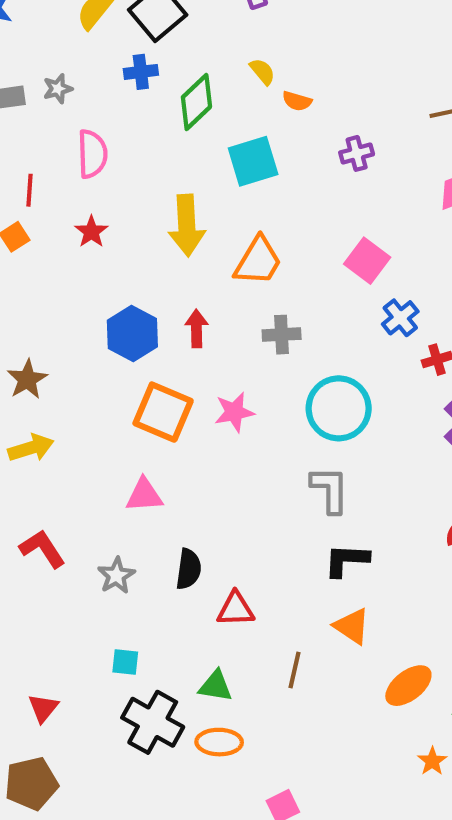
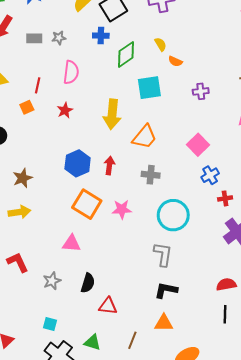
orange triangle: (352, 626) -> (164, 323), turned -42

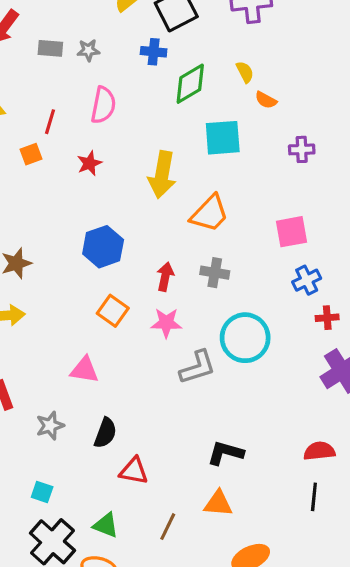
pink square: (198, 145) -> (291, 232), turned 30
red arrow: (109, 166) -> (165, 277), moved
orange square: (87, 204) -> (113, 311), size x0.7
gray L-shape: (163, 254) -> (198, 367), moved, turned 60

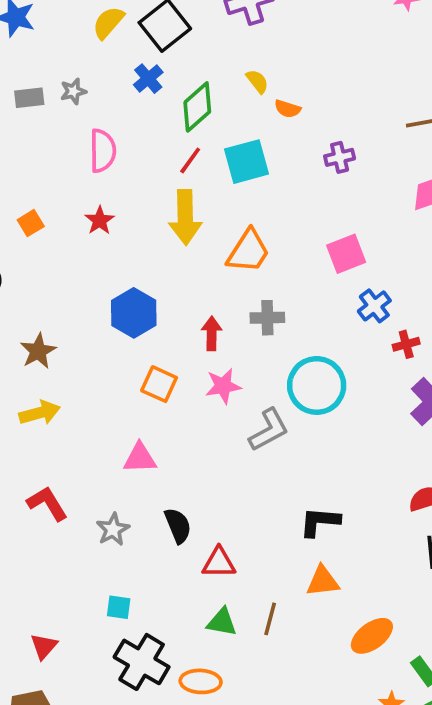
blue cross: (154, 52) -> (148, 79), turned -35
red line: (50, 122) -> (190, 160), moved, turned 30
black semicircle: (105, 433) -> (178, 526), turned -32
green triangle: (106, 525) -> (222, 622), moved

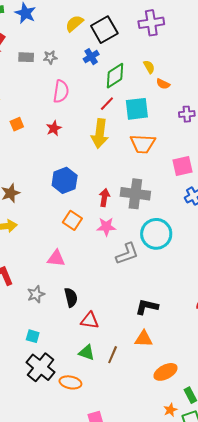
orange trapezoid: (248, 251) -> (143, 144), moved, turned 52
gray cross: (267, 318) -> (135, 194), size x1.6

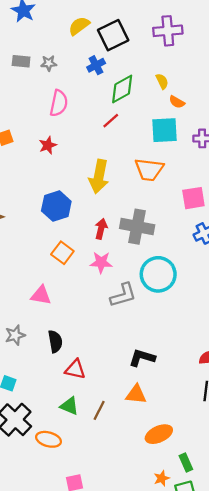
cyan square: (137, 109) -> (165, 130), moved
yellow arrow: (100, 134) -> (99, 177), moved

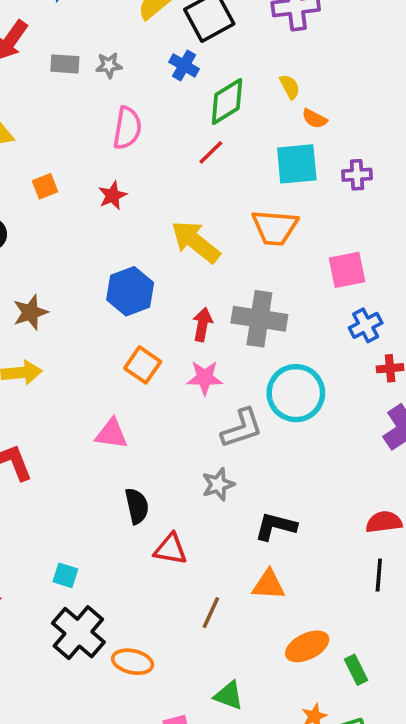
blue cross: (96, 65) -> (184, 65), turned -30
yellow arrow: (99, 177) -> (196, 242), turned 120
gray star: (15, 335) -> (218, 484), moved
green triangle: (69, 406) -> (229, 696), moved
green rectangle: (186, 463) -> (356, 670), moved

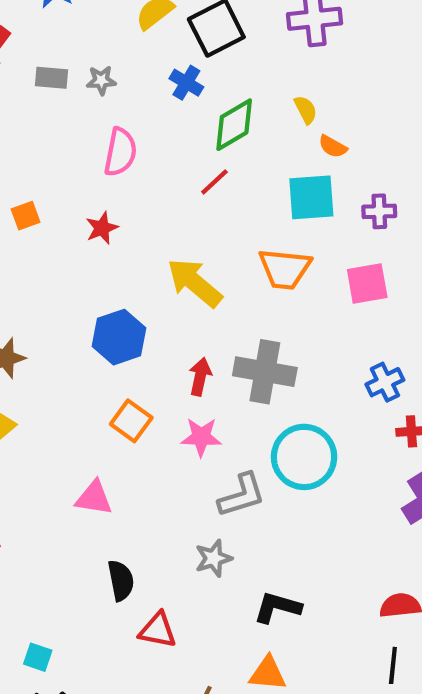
pink square: (347, 270) -> (367, 284), moved

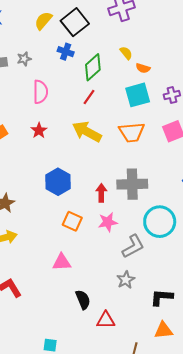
yellow arrow: (195, 283) -> (87, 132), moved

